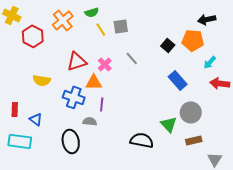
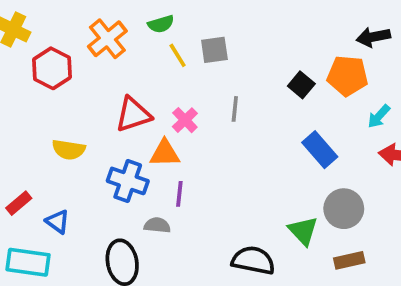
gray line: (132, 58) -> (235, 109), turned 48
red rectangle: (15, 109) -> (19, 203), turned 48

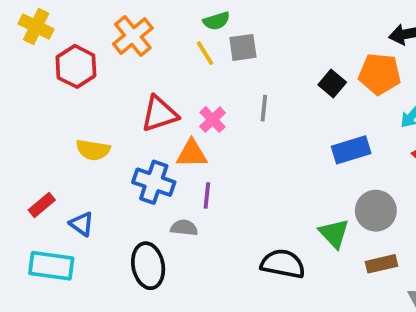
green semicircle: (161, 24) -> (216, 21), moved
blue rectangle: (320, 150) -> (351, 150), turned -66

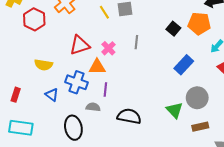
blue rectangle: (351, 150) -> (184, 65), turned -30
red rectangle: (42, 205) -> (16, 95), turned -32
blue triangle: (82, 224) -> (52, 95), moved
black semicircle: (283, 264) -> (129, 116), moved

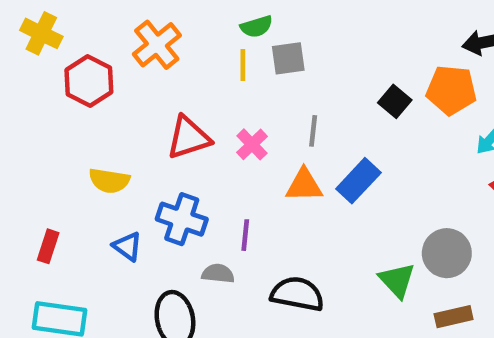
yellow line: (104, 12) -> (243, 65), turned 32
blue rectangle: (184, 65) -> (358, 181), moved
orange triangle: (97, 67) -> (304, 185), moved

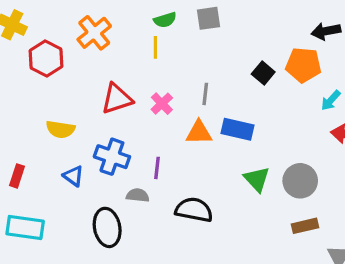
gray square: (288, 58) -> (208, 18), moved
blue rectangle: (358, 181) -> (237, 129), turned 60
green triangle: (397, 280) -> (257, 179), moved

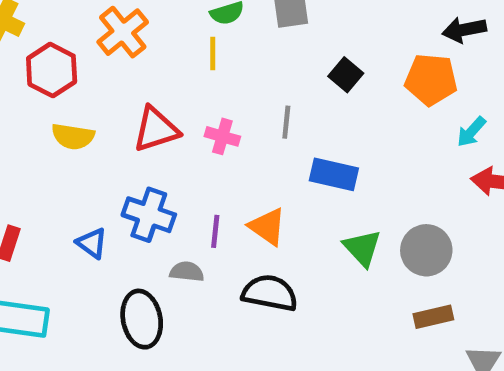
black square: (263, 73) -> (346, 75), moved
pink cross: (162, 104) -> (222, 136), turned -30
yellow semicircle: (60, 129) -> (73, 136), moved
orange triangle: (199, 133) -> (267, 227), moved, turned 36

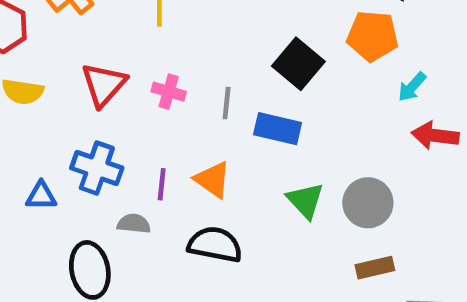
black square: (346, 75) -> (298, 64), moved, size x1.5
gray line: (286, 122) -> (227, 103), moved
red triangle: (156, 129) -> (104, 85), turned -30
blue triangle: (92, 243) -> (41, 196), turned -36

